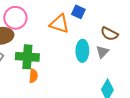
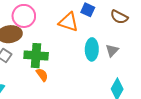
brown semicircle: (109, 34) -> (119, 17), moved
orange semicircle: (33, 76) -> (42, 75), turned -40

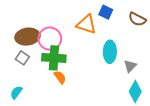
pink circle: (24, 16) -> (50, 39), moved
gray triangle: (112, 50) -> (130, 66), moved

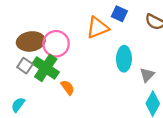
orange triangle: (86, 24) -> (97, 28), turned -40
green cross: (54, 58) -> (46, 68), moved, turned 30

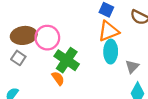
orange triangle: (97, 28) -> (108, 31), moved
green cross: (46, 68) -> (67, 60), moved

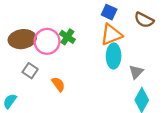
gray square: (18, 58) -> (30, 71), moved
green cross: (67, 60) -> (67, 37), moved, size x0.6

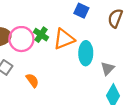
brown semicircle: (144, 20) -> (115, 18), turned 84
orange triangle: (111, 35) -> (64, 39), moved

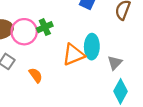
green cross: (41, 35) -> (45, 27), turned 32
orange triangle: (64, 39) -> (73, 55), moved

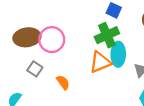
green cross: (45, 27) -> (107, 35), moved, size x1.5

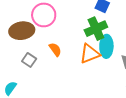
pink circle: (52, 40) -> (44, 15), moved
orange semicircle: (63, 82) -> (55, 49), moved

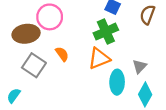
cyan ellipse: (106, 46) -> (117, 82), moved
gray square: (29, 60) -> (34, 65), size x1.5

